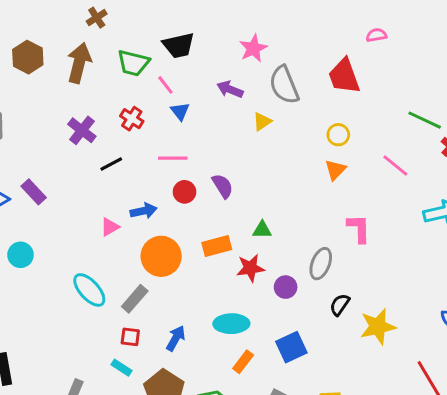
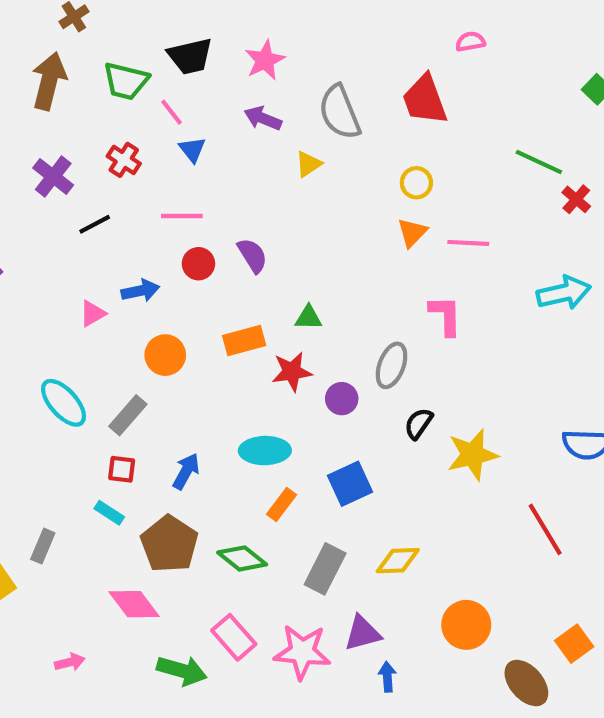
pink star: (253, 48) -> (265, 60), moved
pink line: (395, 165) -> (468, 243), moved, turned -36
orange circle: (161, 256) -> (165, 355), size x0.7

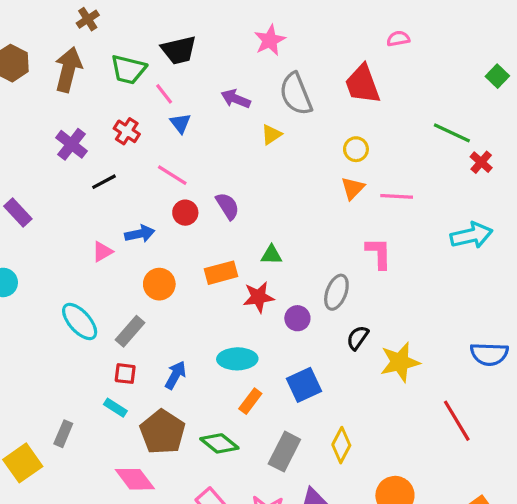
pink star: (265, 60) -> (270, 40), moved
pink line: (182, 216) -> (172, 175), turned 32
yellow diamond: (398, 561) -> (341, 445), turned -60

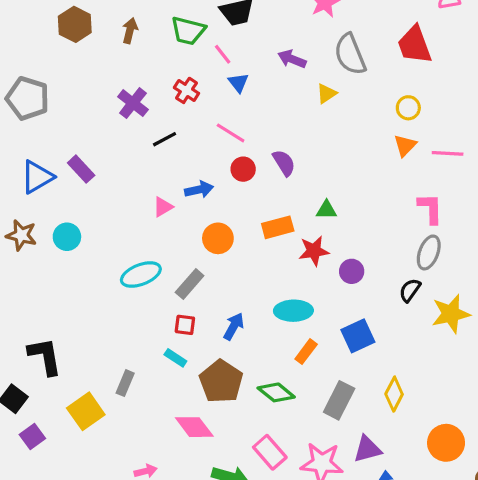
brown arrow: (68, 70) -> (130, 31), size x0.6
gray ellipse: (336, 292) -> (429, 252), moved
cyan ellipse: (80, 321) -> (141, 274), turned -69

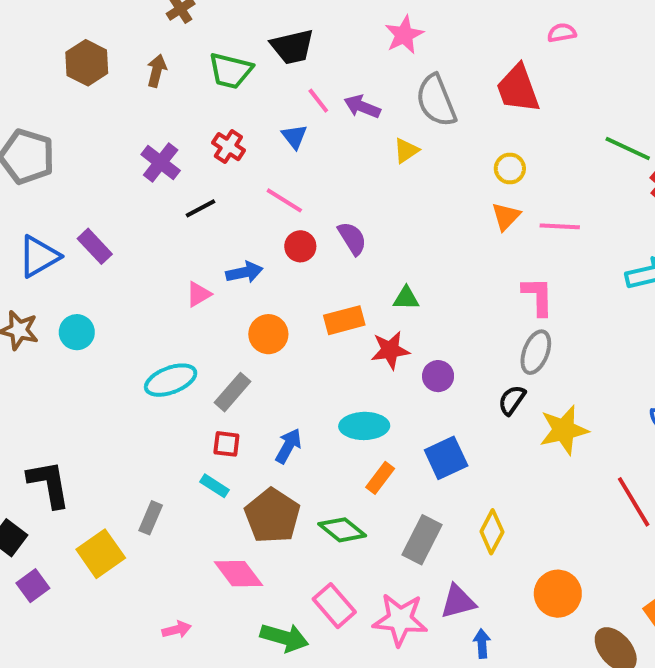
pink line: (223, 54) -> (318, 101), moved

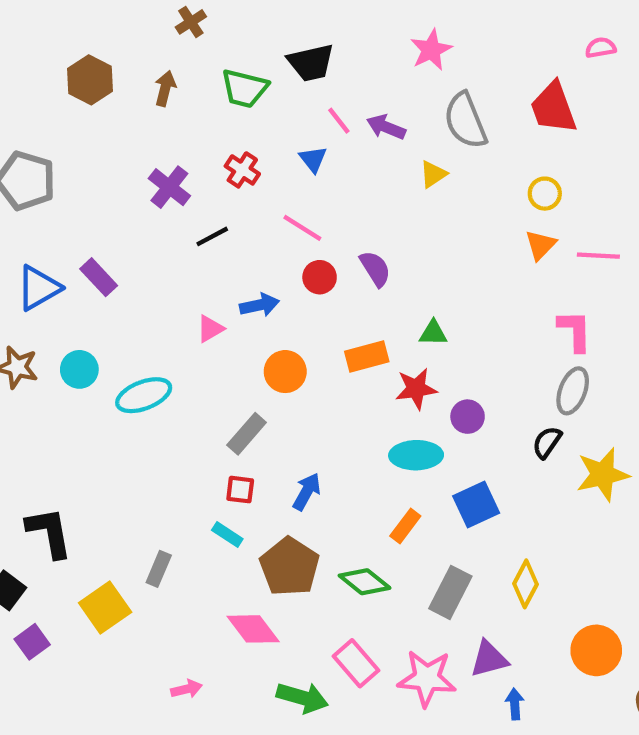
cyan ellipse: (171, 380) -> (144, 395), moved
cyan ellipse: (364, 426) -> (416, 455), moved

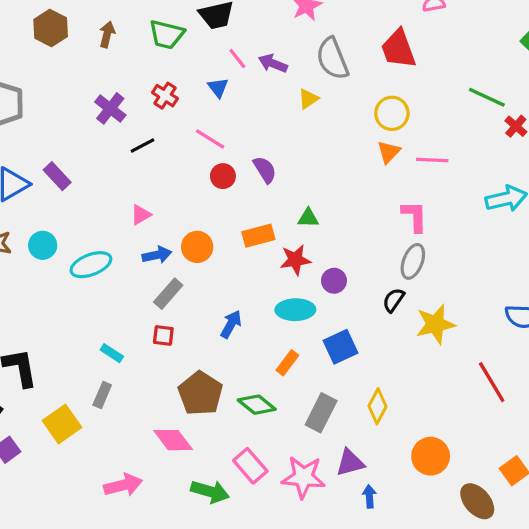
yellow circle: (545, 194) -> (392, 113), size x1.4
blue arrow: (259, 305) -> (157, 255), moved
blue arrow: (307, 492) -> (231, 324), moved
cyan rectangle: (227, 535) -> (112, 353), moved
pink arrow: (187, 689) -> (123, 485), size x1.6

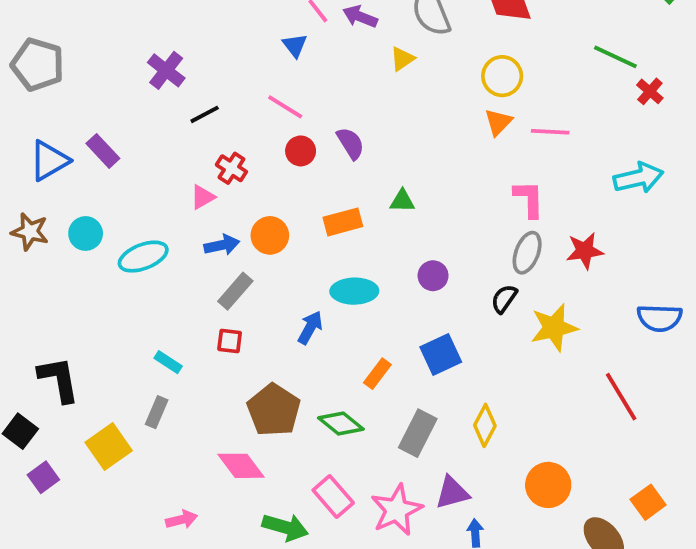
red cross: (165, 96) -> (231, 168), moved
red star: (295, 260) -> (585, 251), moved
cyan ellipse: (295, 310) -> (354, 291), moved
pink star: (303, 477) -> (397, 510), turned -30
pink arrow: (123, 485) -> (182, 520), size x0.7

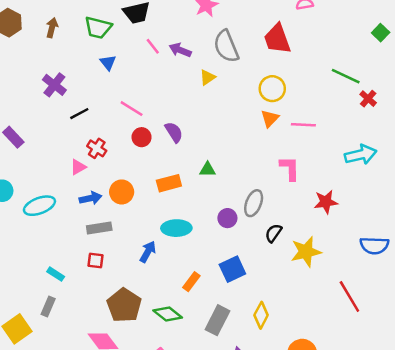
blue triangle: (295, 45) -> (108, 62), moved
gray ellipse: (527, 253) -> (254, 203), moved
gray rectangle: (235, 291) -> (99, 228), turned 40

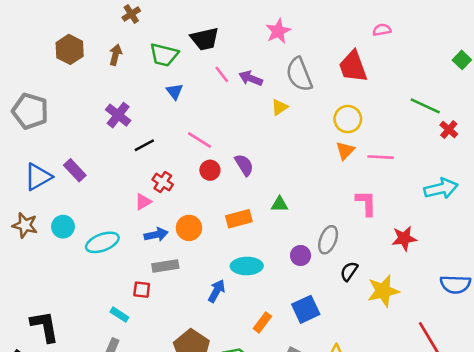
red square: (95, 260) -> (142, 290), moved

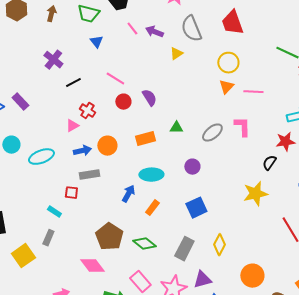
red star: (404, 238) -> (285, 142), moved
gray ellipse: (328, 240) -> (212, 133), moved, turned 30
black semicircle: (349, 271) -> (269, 163), moved
orange rectangle: (262, 322) -> (152, 208), moved

